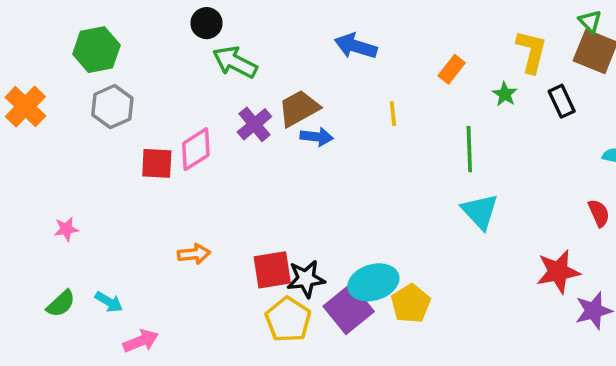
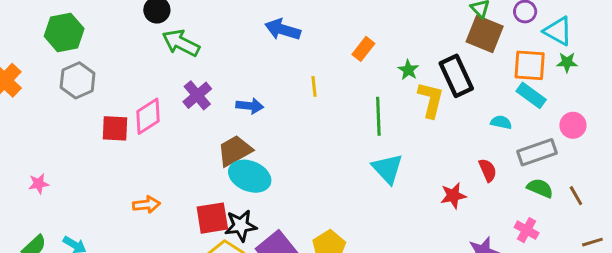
yellow L-shape: (531, 51) -> (431, 100), moved
black rectangle: (562, 101) -> (456, 76), size x1.5
brown trapezoid: (299, 108) -> (235, 151), moved
red star: (558, 272) -> (453, 196), moved, size x0.7
cyan ellipse: (373, 282) -> (250, 176), moved, turned 39

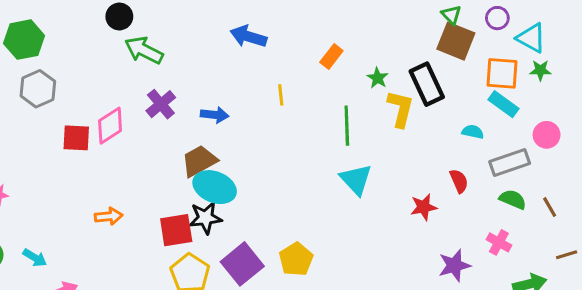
black star: (241, 226) -> (205, 218), moved

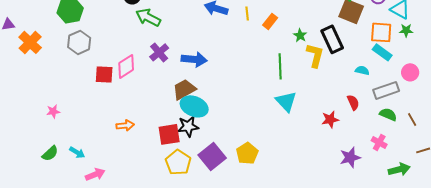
yellow line: (281, 95) -> (247, 13), moved
blue arrow: (215, 115) -> (194, 59), size x1.4

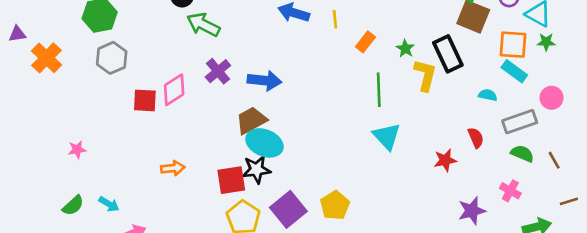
orange rectangle: (270, 21) -> (365, 42), moved

